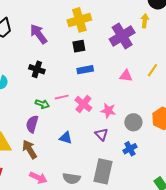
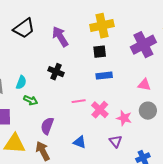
green arrow: (42, 104) -> (31, 100), moved
gray circle: (133, 122) -> (148, 111), moved

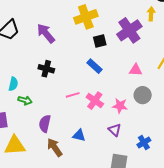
black square: (100, 52) -> (100, 41), moved
blue rectangle: (104, 76) -> (95, 66), turned 56
brown arrow: (43, 151) -> (55, 147), moved

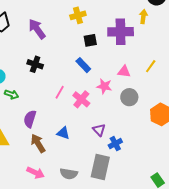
yellow cross: (86, 17) -> (78, 15), size x0.7
purple cross: (129, 30) -> (121, 32), turned 30
pink line: (73, 95) -> (60, 92), turned -48
pink star: (120, 106) -> (104, 86), moved
blue cross: (144, 142) -> (115, 144), moved

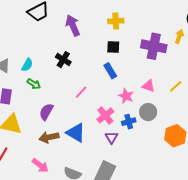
black square: (90, 40) -> (113, 47), moved
pink cross: (81, 99) -> (105, 115), moved
blue triangle: (63, 133) -> (76, 133), size x1.5
brown arrow: (38, 143) -> (49, 137), turned -84
blue cross: (115, 144) -> (129, 122), moved

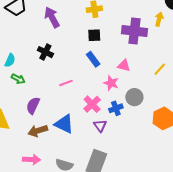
pink triangle: (149, 86) -> (124, 66), moved
pink line: (81, 92) -> (66, 83), turned 32
pink arrow: (40, 165) -> (31, 160), turned -30

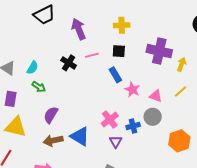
yellow arrow: (159, 19) -> (182, 64), moved
pink triangle: (124, 66) -> (156, 96), moved
pink line: (66, 83) -> (92, 55), moved
pink star: (111, 83) -> (132, 90), moved

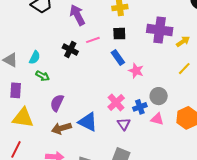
yellow arrow: (182, 64) -> (183, 41), turned 40
pink triangle: (156, 96) -> (157, 119), moved

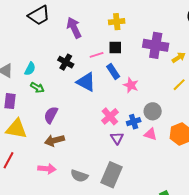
pink line: (93, 40) -> (97, 55), moved
blue triangle: (88, 122) -> (86, 82), moved

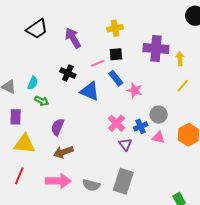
yellow arrow: (179, 57) -> (180, 59), turned -56
pink arrow: (47, 169) -> (58, 181), size x1.4

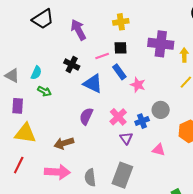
purple semicircle: (58, 127) -> (86, 116), moved
pink triangle: (158, 138) -> (159, 150), moved
gray semicircle: (91, 185) -> (90, 178), turned 66

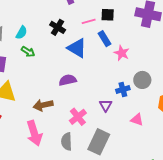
purple semicircle: (86, 116) -> (68, 80), turned 48
pink cross: (118, 117) -> (78, 117), moved
pink arrow: (57, 172) -> (34, 133), turned 65

